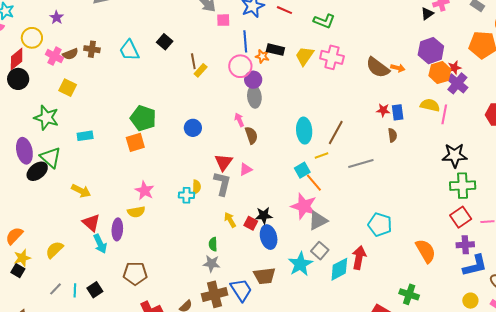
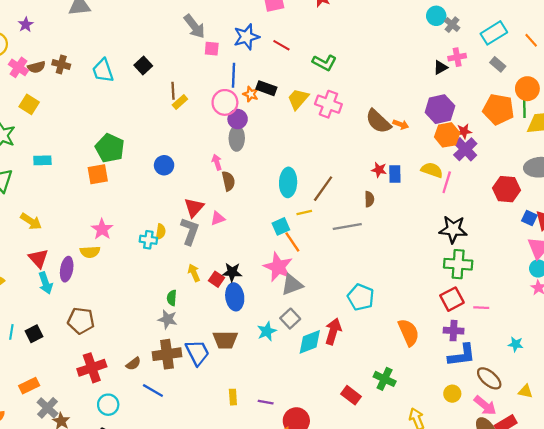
brown semicircle: (392, 135) -> (369, 199), moved
cyan star: (300, 264) -> (267, 331), size x0.7

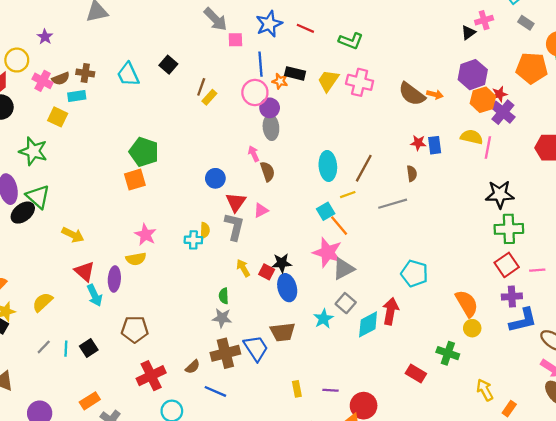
brown line: (173, 91) -> (201, 87), turned 30
cyan rectangle: (42, 160) -> (77, 96), moved
blue circle: (164, 165) -> (215, 178), moved
yellow circle: (452, 394) -> (472, 328), moved

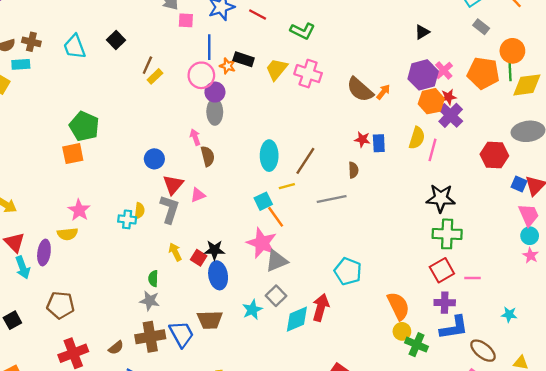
pink cross: (484, 20) -> (444, 70), moved, turned -30
orange arrow: (435, 94) -> (383, 92), turned -70
yellow semicircle: (472, 137) -> (417, 138), turned 90
green cross: (448, 353) -> (417, 345), moved

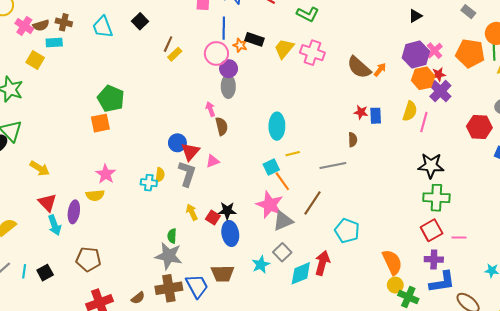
blue circle: (154, 159) -> (177, 143), moved
brown line: (305, 161) -> (312, 203), moved
gray star: (150, 301) -> (169, 256), size x1.5

